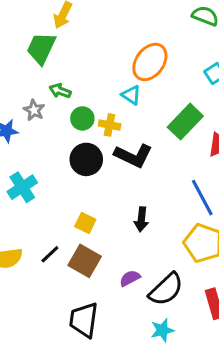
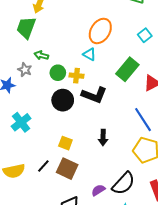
purple semicircle: (130, 278) -> (98, 190), moved

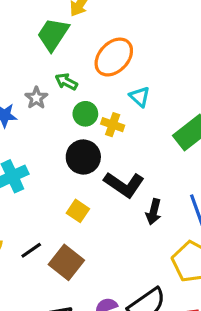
orange ellipse: (100, 31) -> (114, 57), moved
black L-shape: (94, 95) -> (124, 185), moved
black arrow: (103, 138) -> (154, 212), moved
yellow square: (65, 143) -> (78, 211), moved

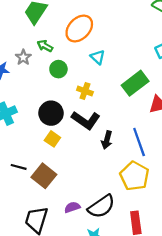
yellow cross: (113, 125) -> (85, 91), moved
black circle: (83, 157) -> (51, 113), moved
black line: (31, 250) -> (19, 167), turned 49

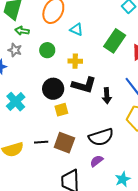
green arrow: (45, 46) -> (22, 31), moved
yellow square: (52, 139) -> (61, 110), turned -32
black semicircle: (101, 206) -> (101, 137), moved, turned 35

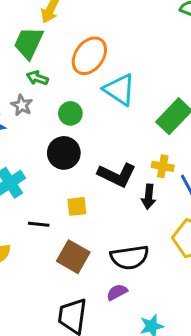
cyan triangle: (76, 30) -> (119, 90), size x1.6
yellow cross: (75, 61) -> (163, 166), moved
black circle: (53, 89) -> (64, 153), moved
black line: (41, 142) -> (39, 224), moved

